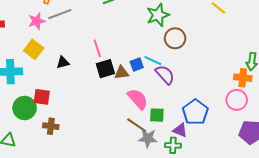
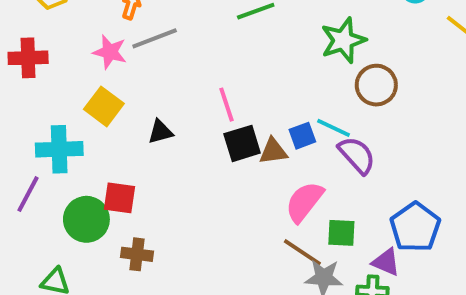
pink star: (37, 21) -> (110, 52), turned 30
pink semicircle: (138, 99) -> (304, 202), turned -100

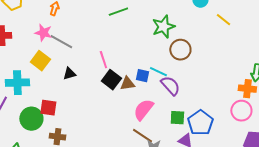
gray line: (155, 38) -> (61, 42), moved, turned 50
blue square: (302, 136) -> (142, 76), turned 32
black square: (242, 143) -> (111, 80), turned -36
green square: (341, 233) -> (177, 118), moved

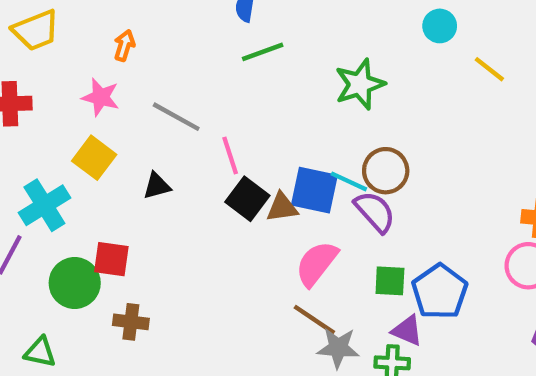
gray line: (61, 42) -> (176, 117), moved
brown circle: (180, 50) -> (386, 171), moved
blue square: (142, 76) -> (314, 190), size x1.6
cyan cross: (17, 83) -> (44, 205), turned -30

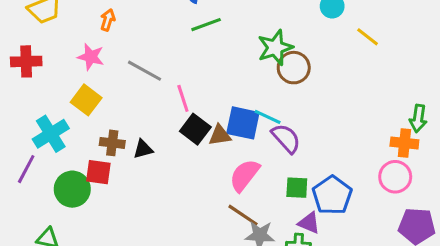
brown circle: (386, 171) -> (294, 68), moved
black triangle: (157, 186) -> (143, 149), moved
brown cross: (131, 322) -> (112, 143), moved

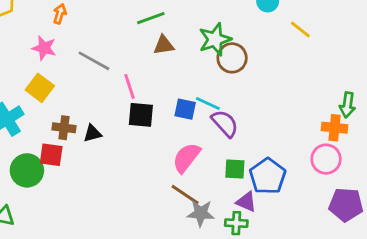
blue square: (243, 123) -> (185, 109), size x0.7
black square: (195, 129) -> (141, 115), turned -32
brown triangle: (220, 135) -> (164, 45), moved

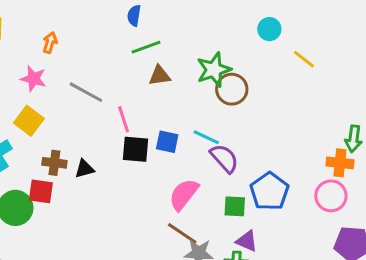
blue square: (185, 109) -> (167, 142), moved
blue pentagon: (268, 176) -> (269, 191), moved

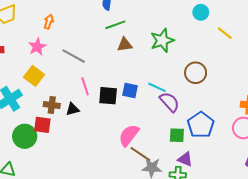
pink star: (33, 79) -> (37, 47), turned 30
brown circle: (232, 89) -> (196, 73), moved
pink line: (124, 119) -> (85, 86), moved
pink semicircle: (184, 194) -> (129, 135), moved

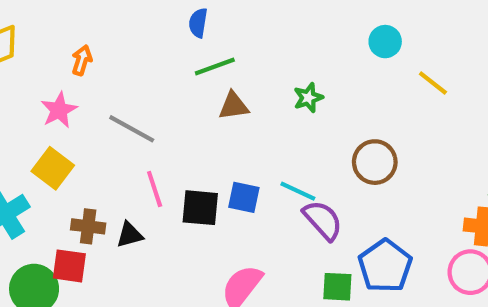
green star: (162, 40) -> (308, 98), size x0.6

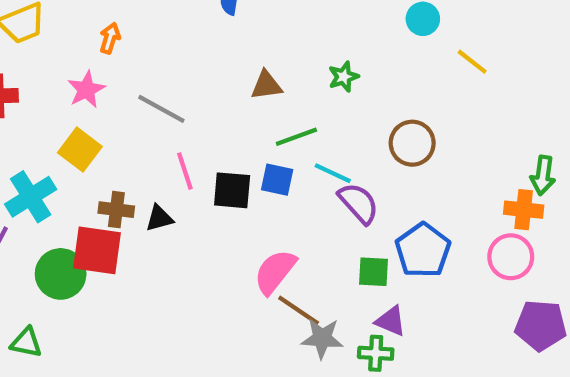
green line: (215, 66) -> (296, 137), moved
red square: (69, 266) -> (97, 250), size x1.4

